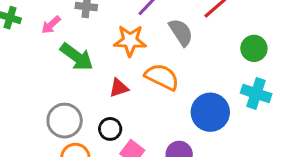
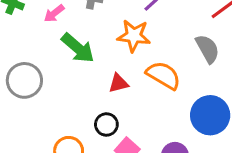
gray semicircle: (181, 32) -> (207, 49), moved
gray circle: (65, 121) -> (24, 80), moved

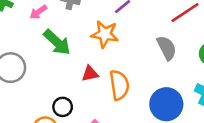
orange semicircle: (163, 75) -> (119, 85), moved, turned 48
black circle: (106, 124) -> (63, 107), moved

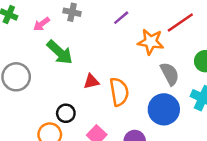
orange star: (105, 34) -> (151, 42), moved
gray semicircle: (167, 48) -> (170, 74), moved

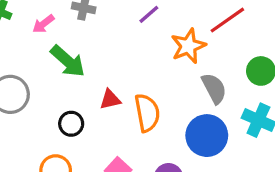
orange star: (151, 42) -> (188, 46), turned -30
black circle: (66, 113) -> (71, 124), moved

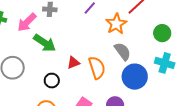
pink arrow: (43, 24) -> (27, 22), size x1.5
gray semicircle: (214, 88) -> (123, 51), moved

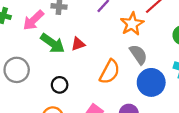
red triangle: (73, 63) -> (78, 44), moved
orange semicircle: (97, 68) -> (110, 72), turned 45

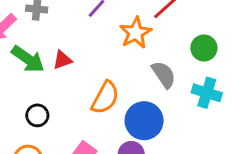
gray semicircle: (138, 54) -> (164, 74), moved
blue circle: (151, 82) -> (144, 121), moved

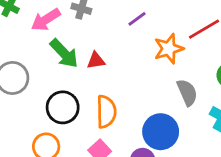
orange semicircle: (105, 98) -> (106, 112), moved, turned -40
black circle: (37, 115) -> (63, 107), size x1.5

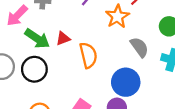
black circle: (63, 107) -> (34, 69), moved
orange semicircle: (106, 112) -> (88, 55), moved

